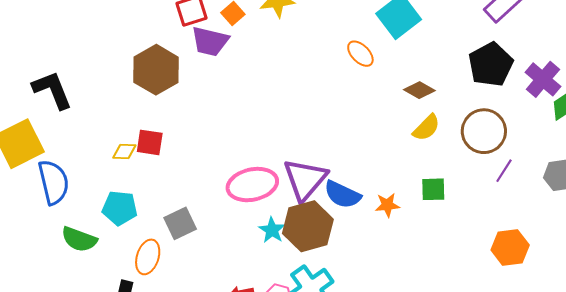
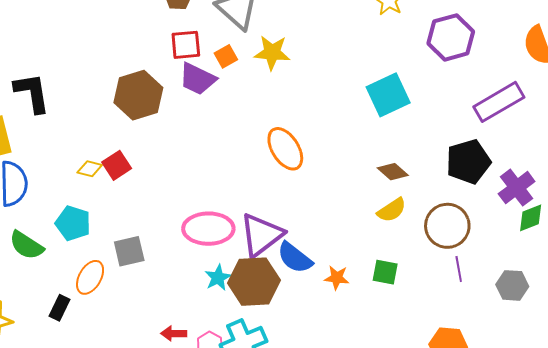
orange ellipse: (360, 54) -> (285, 149), moved, size x1.5
red square: (150, 142) -> (117, 165), turned 36
purple line: (504, 171) -> (459, 269), turned -55

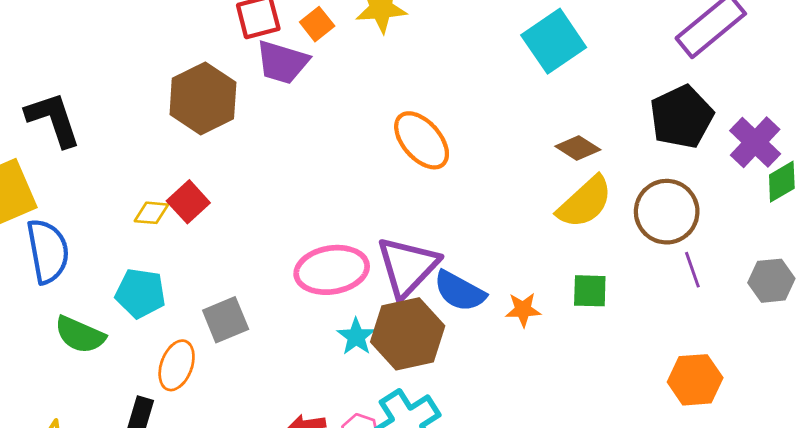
yellow semicircle: (392, 210) -> (585, 202), size x1.4

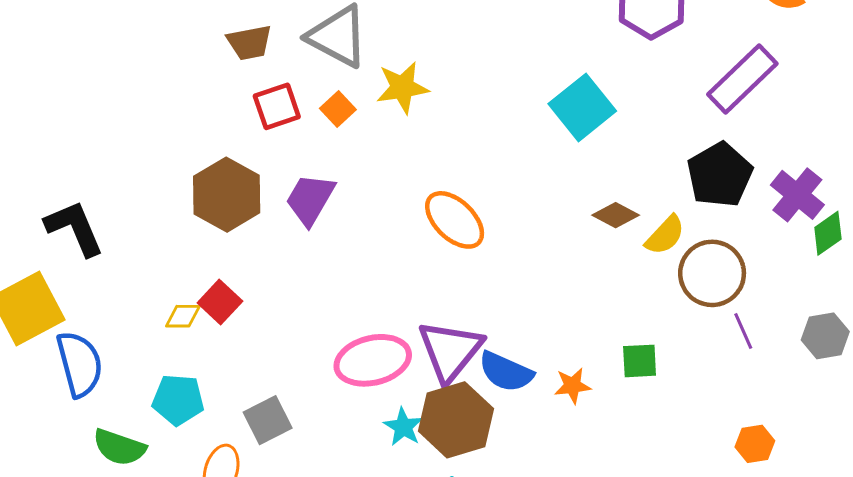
purple trapezoid: (282, 62) -> (310, 199), moved, turned 108
yellow semicircle: (585, 202) -> (665, 235), moved, size x0.7
orange hexagon: (695, 380) -> (755, 444), size x0.7

